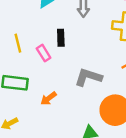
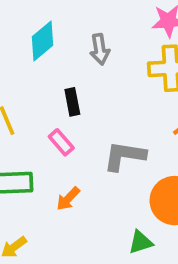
pink rectangle: (44, 53) -> (61, 142), moved

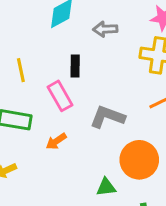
gray arrow: (100, 49) -> (105, 29), turned 85
pink rectangle: (61, 142) -> (60, 96), size x1.4

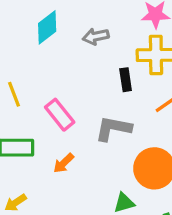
black rectangle: (75, 66) -> (126, 80), moved

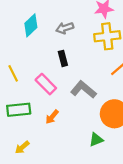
black rectangle: (126, 80) -> (63, 58), moved
gray L-shape: (113, 128) -> (83, 90), turned 35

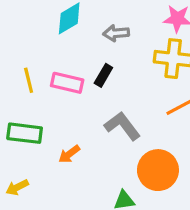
black rectangle: (63, 58) -> (103, 75), turned 32
pink rectangle: (46, 84) -> (67, 83), moved, turned -45

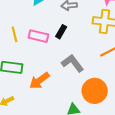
orange arrow: (69, 154) -> (39, 81), size x1.5

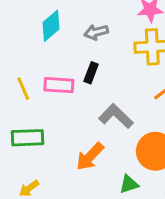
orange arrow: (39, 81) -> (90, 157), moved

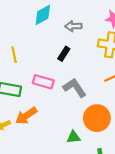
pink rectangle: (59, 85) -> (43, 82), moved
orange arrow: (90, 157) -> (26, 116), moved

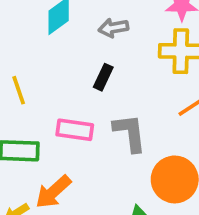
gray L-shape: (75, 88) -> (130, 133), turned 35

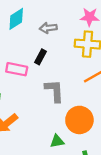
pink rectangle: (75, 130) -> (17, 69), moved

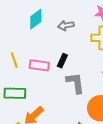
black rectangle: (41, 57) -> (62, 61), moved

